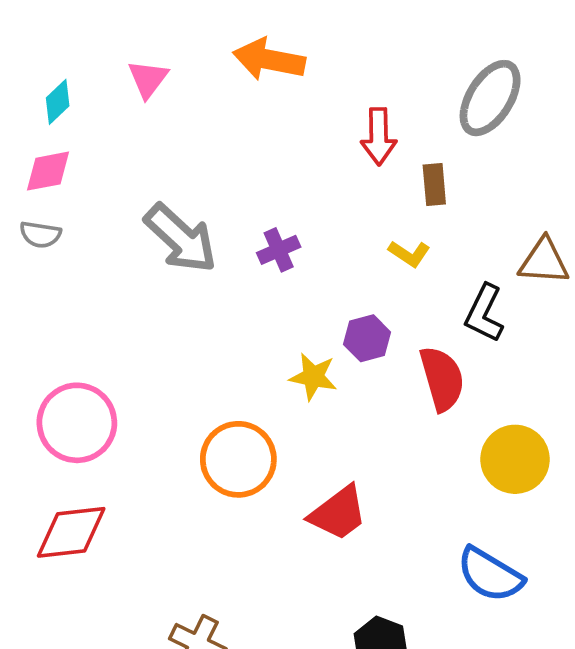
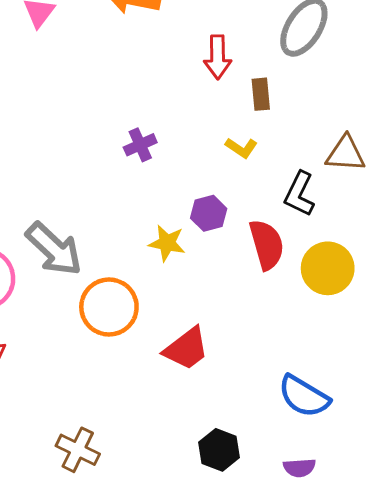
gray arrow: (181, 238) -> (54, 249), moved
yellow circle: (515, 459) -> (328, 268), moved

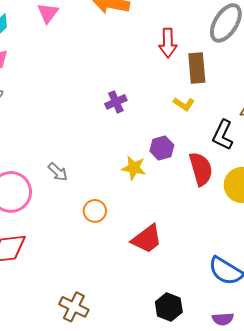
brown rectangle: (261, 94) -> (197, 68), size x1.4
gray arrow: (54, 249) -> (58, 172), size x0.5
orange circle: (109, 307) -> (95, 211), size x0.6

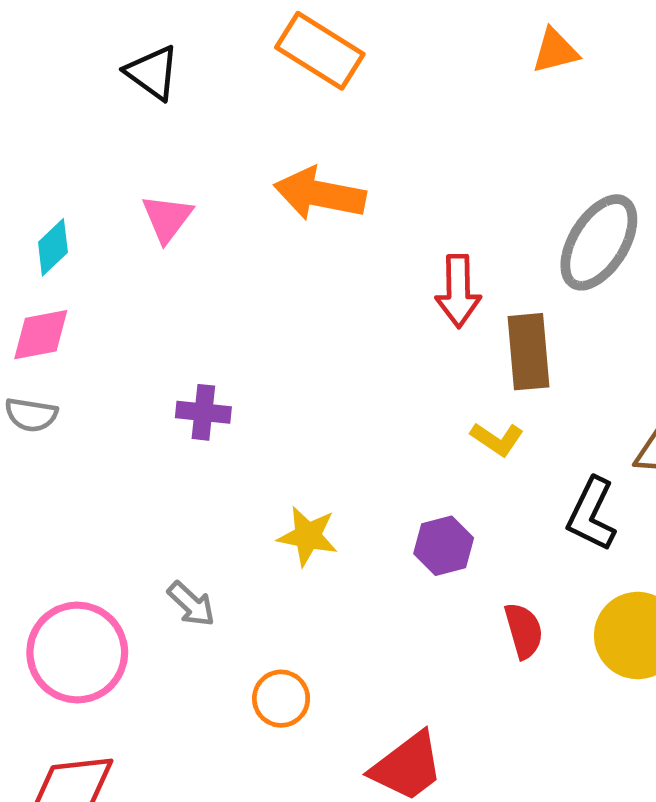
purple cross: (116, 102) -> (203, 412), moved, turned 30
yellow star: (134, 168) -> (308, 536), moved
red semicircle: (201, 169) -> (524, 631), moved, size x0.7

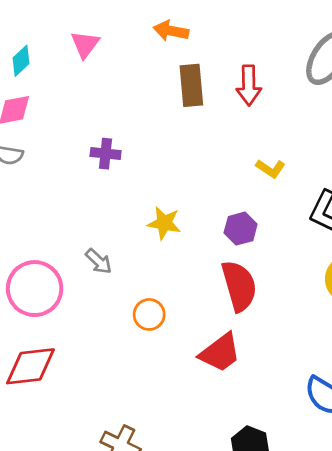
orange arrow: (320, 194) -> (171, 31), size x0.7
brown rectangle: (529, 352) -> (191, 85), moved
red semicircle: (524, 631) -> (239, 286), moved, size x1.6

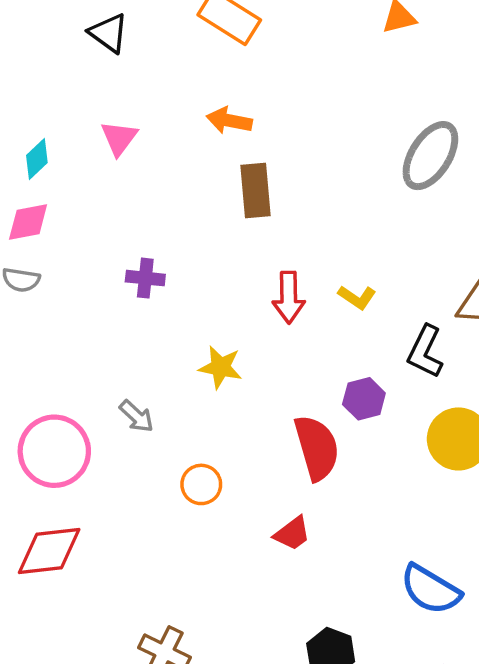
red arrow: (249, 85) -> (289, 297), moved
purple hexagon: (241, 229) -> (364, 399), moved
red trapezoid: (220, 353) -> (292, 533), size x0.7

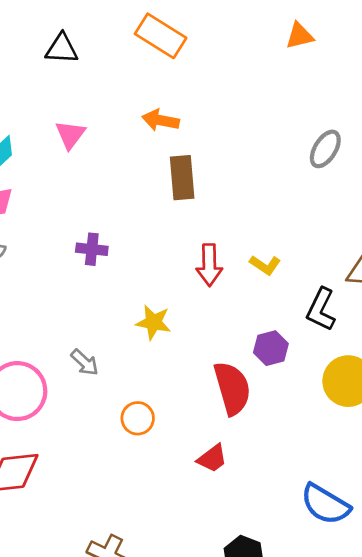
black triangle: (109, 33) -> (62, 49), turned -33
gray ellipse: (430, 156) -> (325, 149), size x0.7

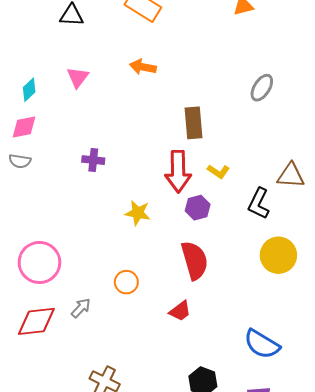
brown rectangle: (182, 178) -> (194, 123), moved
red arrow: (209, 265) -> (178, 171), size x1.4
purple hexagon: (271, 348) -> (198, 208), moved
gray arrow: (85, 362) -> (81, 308), moved, turned -90

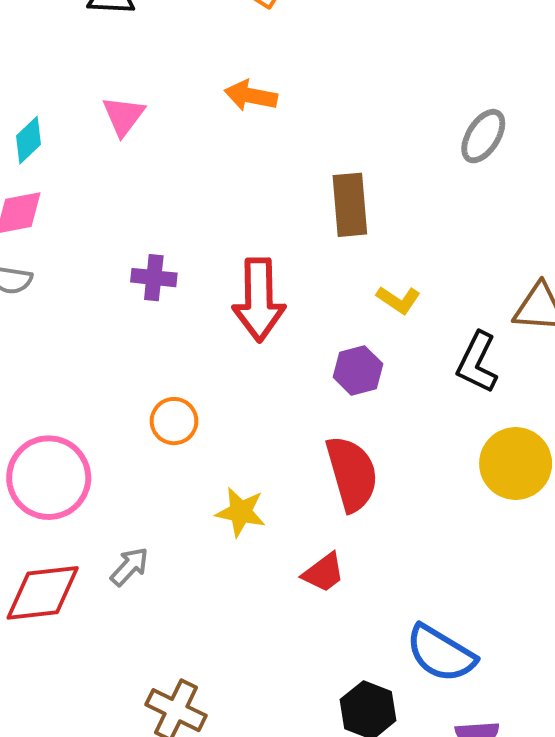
red arrow: (178, 171) -> (259, 300), moved
yellow star: (138, 213) -> (241, 512), moved
orange circle: (126, 282) -> (174, 421), moved
blue semicircle: (262, 344) -> (441, 653), moved

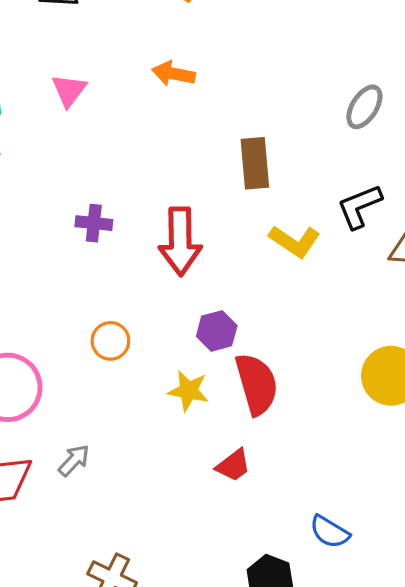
yellow L-shape: (398, 300) -> (295, 241), size x1.4
black L-shape: (477, 362) -> (359, 206), moved, turned 42
purple hexagon: (358, 371) -> (217, 331), moved
yellow star: (241, 512) -> (188, 391), moved
blue semicircle: (441, 653) -> (330, 532), size x0.7

